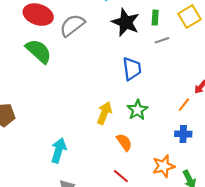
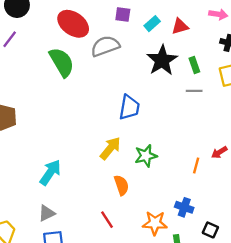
green rectangle: (155, 18) -> (194, 65), turned -40
blue trapezoid: (132, 69) -> (129, 107), moved
orange line: (184, 105) -> (196, 165), turned -40
blue cross: (183, 134) -> (184, 207), moved

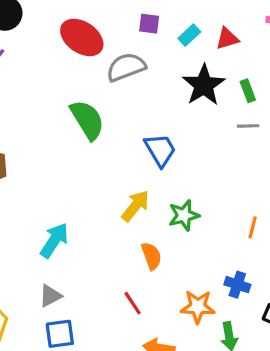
green semicircle: (62, 62) -> (87, 120), moved
blue trapezoid: (129, 107) -> (160, 150), turned -40

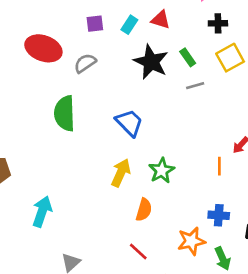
red triangle: (227, 38) -> (161, 20), turned 48
gray semicircle: (126, 67) -> (85, 63), size x0.7
green semicircle: (87, 120) -> (65, 113), turned -136
cyan arrow: (54, 240) -> (42, 211), moved
orange semicircle: (151, 256) -> (144, 210), turned 50

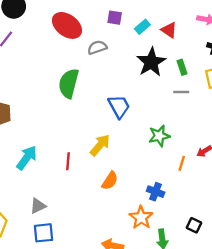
green star: (162, 171) -> (159, 136), moved
blue cross: (219, 215) -> (156, 192), moved
orange star: (191, 241) -> (141, 218), turned 30
red line: (138, 252) -> (68, 161), moved, turned 36

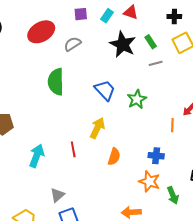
red ellipse: (67, 25) -> (41, 32), turned -52
green star: (159, 136) -> (137, 99), moved

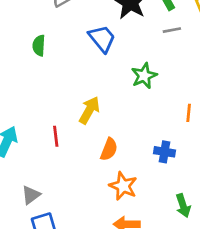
green semicircle: (56, 82) -> (39, 45), size x0.6
blue trapezoid: (105, 90) -> (102, 39), moved
orange star: (149, 181) -> (123, 186), moved

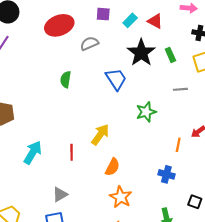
gray line: (172, 30) -> (180, 89), moved
blue cross: (165, 152) -> (166, 174), moved
gray triangle: (31, 195) -> (60, 195), moved

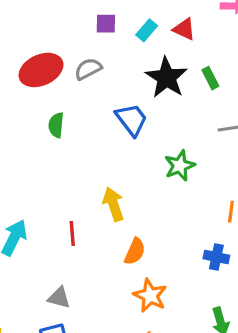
red ellipse: (59, 25) -> (41, 70), moved
yellow arrow: (100, 135) -> (113, 204), turned -50
gray triangle: (60, 195) -> (59, 298), turned 49

